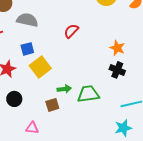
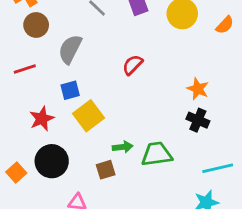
gray semicircle: (27, 20) -> (70, 49), turned -75
black circle: (14, 99) -> (52, 161), size x1.5

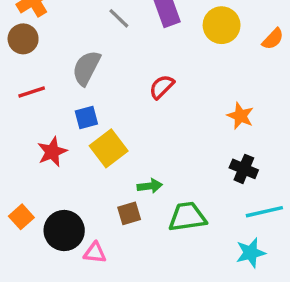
brown circle: (36, 25) -> (23, 39), moved
black cross: (198, 120) -> (244, 169), moved
green trapezoid: (157, 154) -> (187, 217), moved
black circle: (52, 161) -> (64, 231), moved

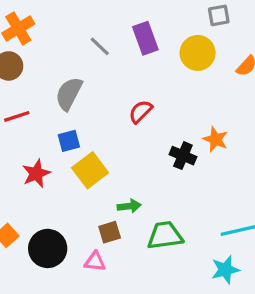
black cross: (244, 169) -> (183, 156), moved
pink triangle: (95, 253) -> (95, 262), moved

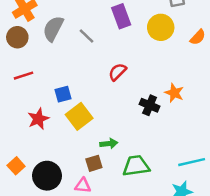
gray line: (100, 46) -> (87, 36), moved
gray semicircle: (69, 94) -> (53, 29), moved

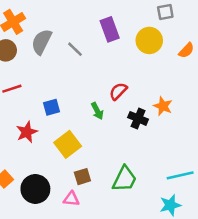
red semicircle: (117, 72) -> (118, 91), moved
yellow square: (79, 116) -> (68, 144), moved
green arrow: (109, 144) -> (97, 111), moved, turned 70
green trapezoid: (136, 166) -> (125, 179), turned 124

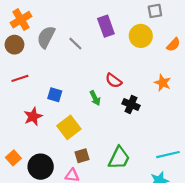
red semicircle: (118, 91) -> (114, 81), turned -98
orange star: (163, 106) -> (163, 83), moved
blue square: (51, 107) -> (55, 95), turned 32

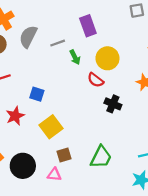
yellow circle: (141, 36) -> (107, 58), moved
gray line: (75, 44) -> (58, 43), turned -64
green arrow: (95, 98) -> (75, 57), moved

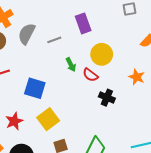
green arrow: (75, 57) -> (71, 65), moved
blue square: (37, 94) -> (35, 88), size x1.5
red star: (15, 116) -> (14, 121), moved

